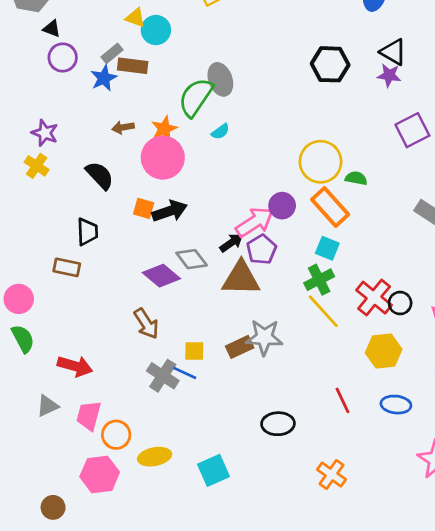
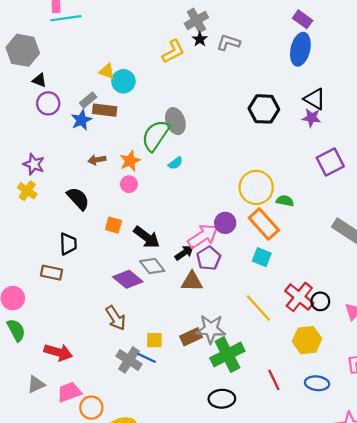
pink circle: (163, 158) -> (129, 184), size x0.5
black arrow: (170, 211) -> (147, 237), moved, turned 56
brown triangle: (241, 278) -> (192, 281), size x0.7
green cross: (319, 280) -> (227, 354), moved, size x1.4
pink trapezoid: (89, 415) -> (69, 392), turned 55

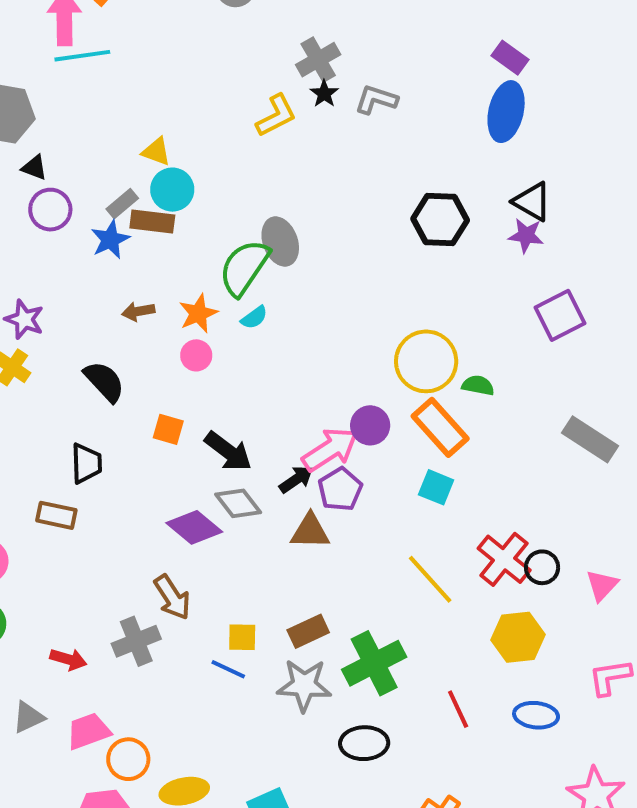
cyan circle: (123, 81) -> (172, 190), moved
cyan semicircle: (175, 163) -> (254, 317), moved
gray star: (211, 329) -> (304, 685), moved
red arrow: (58, 352) -> (68, 659), size x0.7
gray cross: (129, 360) -> (136, 641), moved, turned 35

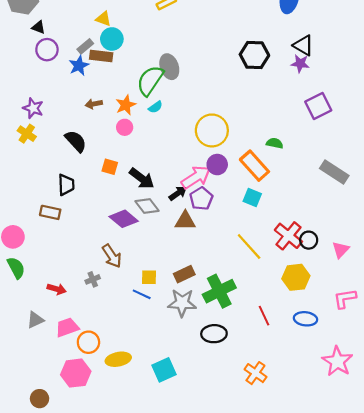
yellow circle: (426, 361) -> (212, 130), moved
gray cross: (136, 641) -> (93, 279), size x0.6

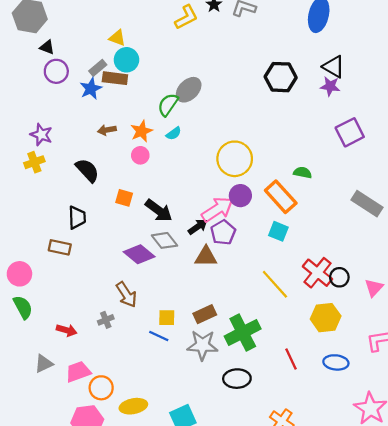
gray ellipse: (169, 67) -> (189, 90), turned 65
green semicircle: (150, 80) -> (168, 105), size x0.7
yellow cross: (27, 134) -> (34, 162), turned 36

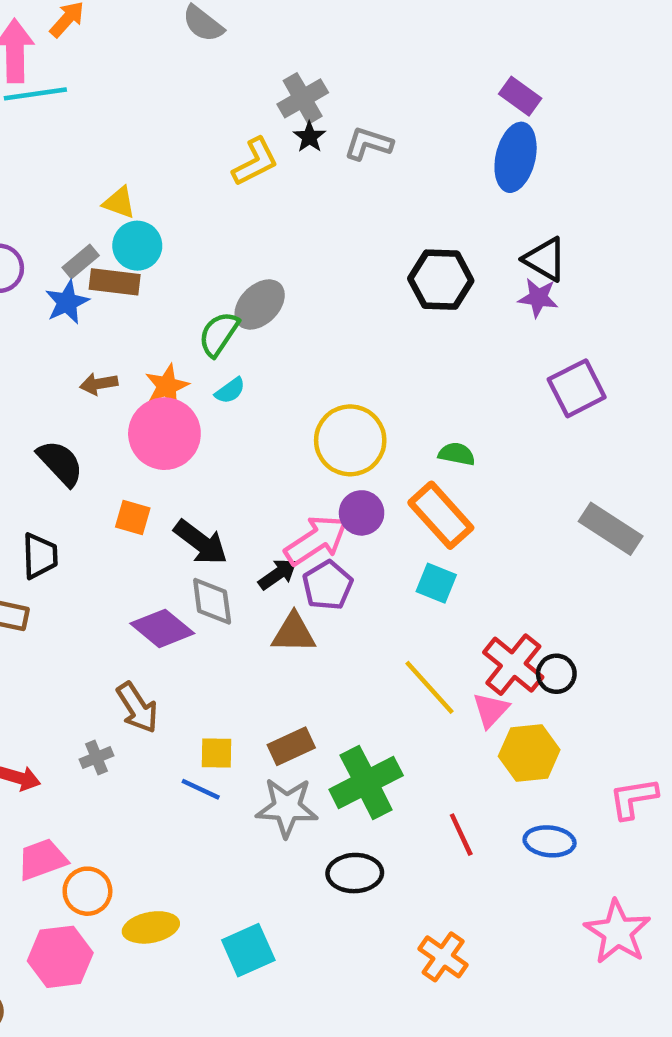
pink circle: (140, 155) -> (164, 434), size x2.0
green semicircle: (303, 173) -> (457, 454), moved
gray diamond: (164, 240) -> (212, 601), turned 30
pink triangle: (374, 288) -> (491, 710), moved

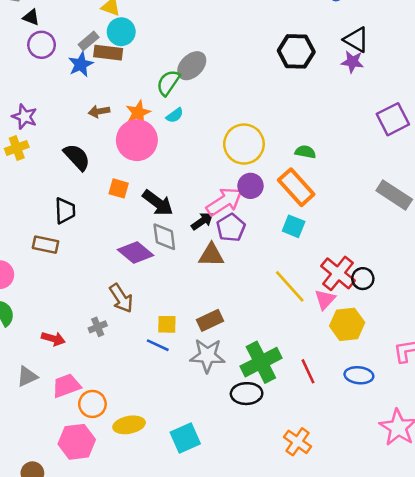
purple square: (577, 388) -> (393, 119), moved
green cross: (366, 782) -> (261, 362), moved

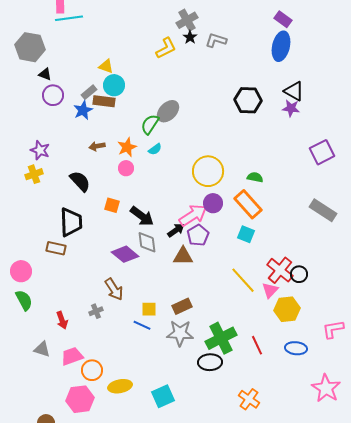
pink circle: (137, 140) -> (126, 168), size x0.5
black trapezoid: (65, 211) -> (71, 222), size x1.4
red arrow: (53, 339) -> (62, 320), turned 54
gray triangle: (27, 377) -> (42, 349), turned 42

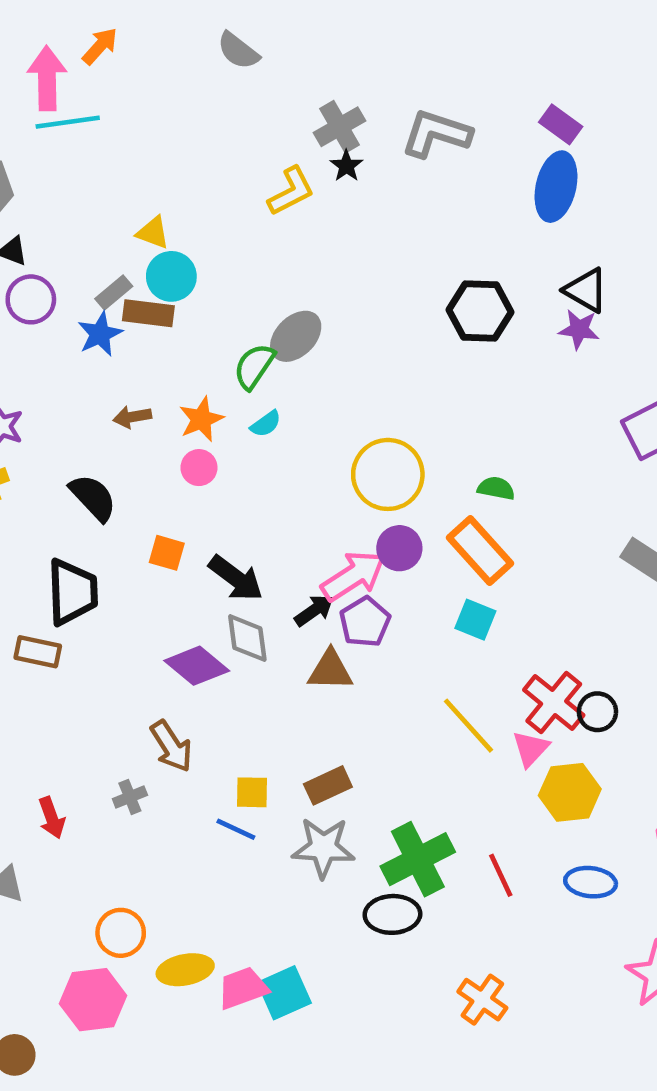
gray L-shape: (216, 40) -> (436, 134), moved, size x1.4
pink trapezoid: (72, 356) -> (243, 988), moved

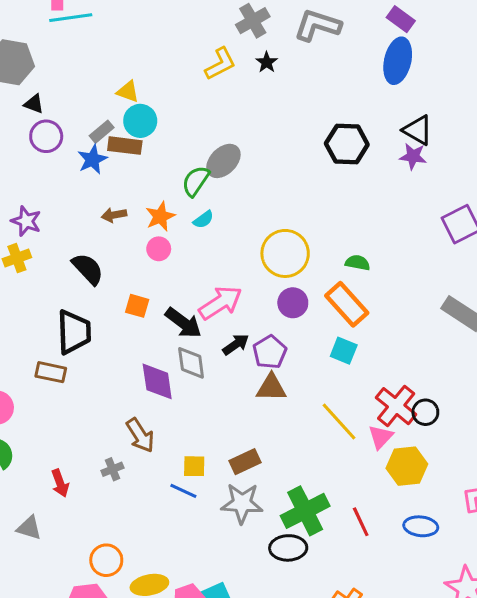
black star: (346, 166) -> (267, 62), moved
pink arrow: (353, 576) -> (220, 303), moved
purple diamond: (197, 666) -> (157, 381), turned 42
brown triangle: (330, 670) -> (271, 388), moved

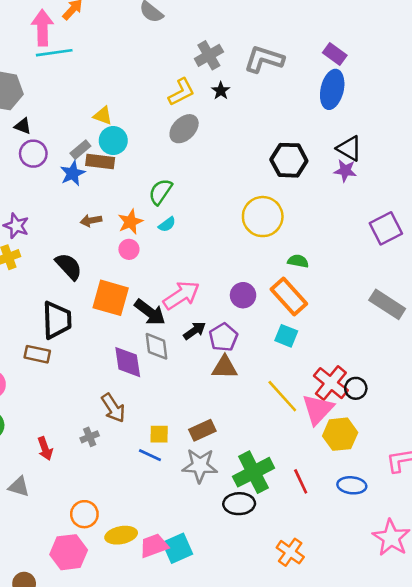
gray ellipse: (223, 161) -> (184, 129), moved
yellow circle: (285, 253) -> (263, 217), moved
orange square: (137, 306) -> (111, 298), size x1.8
pink triangle: (381, 437) -> (318, 409), size x1.5

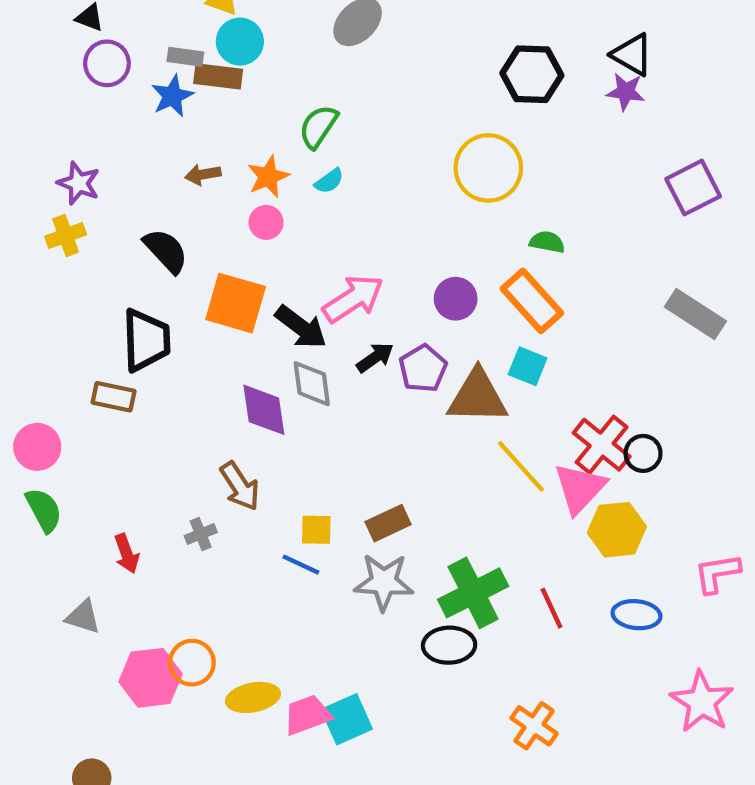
gray rectangle: (80, 150) -> (185, 57), turned 48
brown triangle: (225, 367) -> (477, 397), moved, size x1.4
pink hexagon: (69, 552) -> (151, 678), moved

